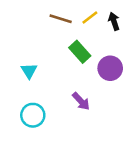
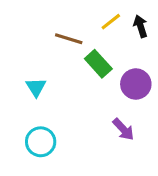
brown line: (61, 19) -> (69, 39), moved
purple arrow: (81, 101) -> (123, 129), moved

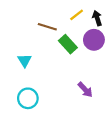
purple circle: (136, 84) -> (94, 40), moved

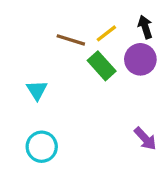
yellow line: (77, 15) -> (106, 33), moved
purple arrow: (85, 90) -> (145, 139), moved

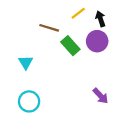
yellow line: (106, 33) -> (78, 13), moved

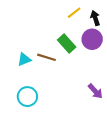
brown line: (49, 28) -> (46, 57), moved
cyan triangle: (26, 62) -> (24, 59), turned 40

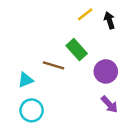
purple circle: (92, 39) -> (106, 71), moved
cyan triangle: (24, 59) -> (26, 80), moved

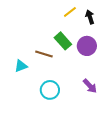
purple circle: (106, 71) -> (87, 46), moved
cyan circle: (32, 110) -> (50, 90), moved

